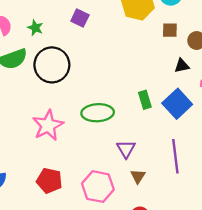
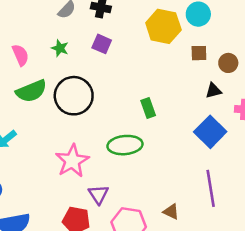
green star: (35, 28) -> (60, 48), moved
green rectangle: (145, 100) -> (148, 108), moved
purple triangle: (126, 149) -> (98, 194), moved
brown triangle: (138, 176) -> (171, 212), turned -35

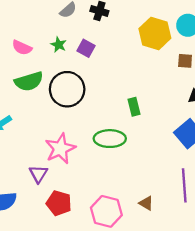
purple square: (102, 44) -> (86, 48), moved
pink semicircle: (20, 55) -> (22, 48), turned 132
purple triangle: (98, 194) -> (38, 174), moved

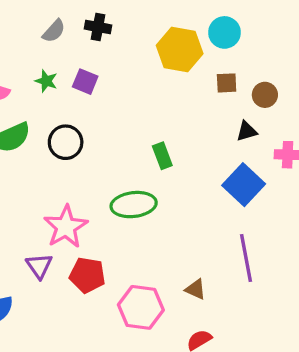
black circle: (67, 89) -> (66, 142), size x0.7
red pentagon: (59, 203) -> (87, 275), moved

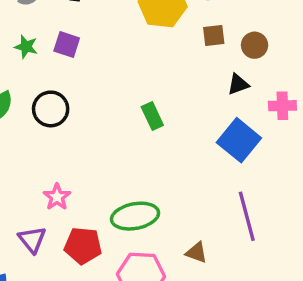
green ellipse: (134, 205) -> (135, 216), moved
pink star: (66, 227) -> (57, 197), size x0.6

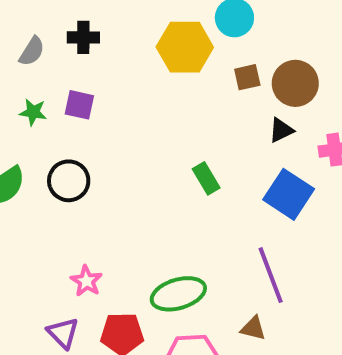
brown circle: (255, 45) -> (295, 83), size x1.5
green rectangle: (152, 116) -> (206, 178), moved
purple line: (247, 216) -> (271, 275), moved

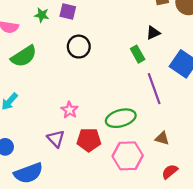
black triangle: (281, 130) -> (153, 33), moved
black circle: (69, 181) -> (79, 47), moved
purple line: (271, 275) -> (154, 89), moved

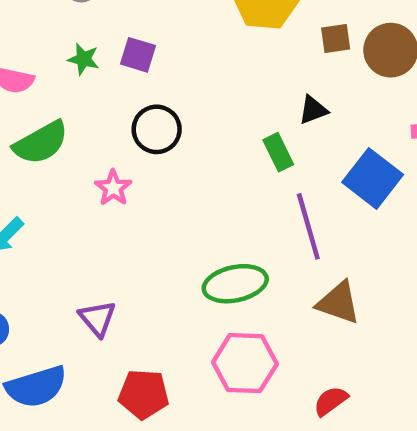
pink star: (70, 110) -> (113, 188), moved
brown triangle: (162, 138) -> (338, 303), moved, size x1.5
red pentagon: (89, 140) -> (144, 394), moved

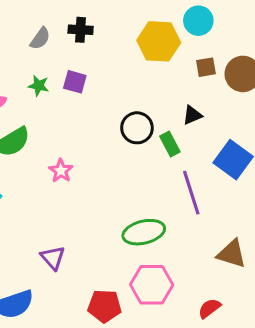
black circle: (157, 129) -> (137, 128), moved
brown triangle: (338, 303) -> (232, 254), moved
red pentagon: (144, 394) -> (104, 306), moved

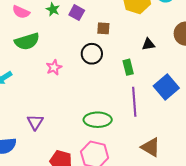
brown square: (206, 67) -> (103, 28), moved
black triangle: (192, 115) -> (148, 44), moved
black circle: (137, 128) -> (92, 54), moved

